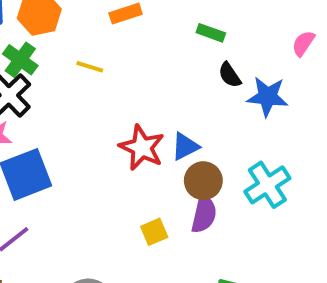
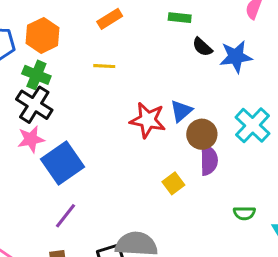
yellow line: (90, 67) -> (104, 66), moved

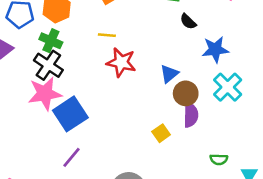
blue star: (236, 57) -> (215, 49), moved
red star: (148, 120) -> (121, 62), moved
pink star: (31, 139) -> (45, 94), size x1.5

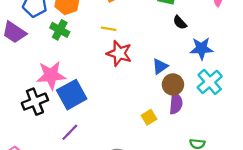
black cross: (48, 65) -> (35, 102), moved, turned 30

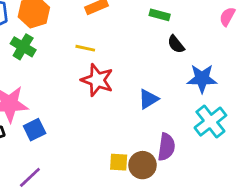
brown circle: (173, 84) -> (143, 165), moved
blue square: (72, 95) -> (35, 130), size x0.6
yellow square: (149, 117) -> (119, 162), moved, turned 32

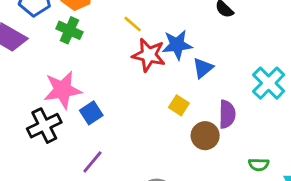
yellow line: (85, 48) -> (133, 24), turned 36
blue star: (202, 79) -> (177, 45), moved
yellow square: (119, 162) -> (179, 105), moved, turned 36

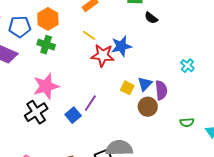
blue triangle: (203, 68) -> (145, 84), moved
cyan cross: (269, 83) -> (187, 66), size x0.6
blue square: (91, 113) -> (73, 115), moved
purple line: (92, 162) -> (90, 103), moved

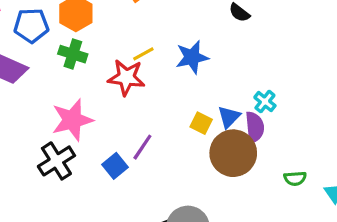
yellow line: (89, 35) -> (143, 54), moved, turned -64
red star: (103, 55) -> (126, 77), moved
cyan cross: (187, 66) -> (265, 102), moved
brown circle: (148, 107) -> (233, 153), size x1.5

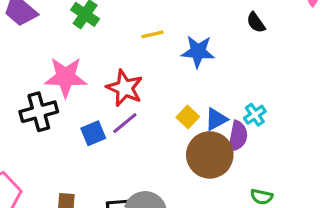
red star: (126, 77) -> (125, 88), moved

